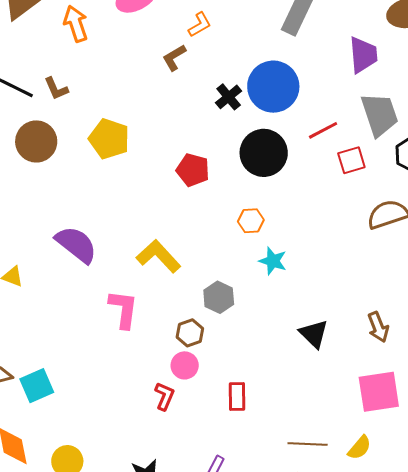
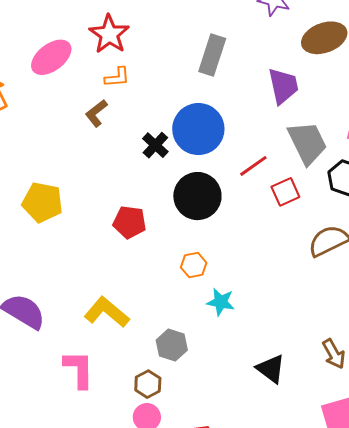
orange L-shape: (200, 25) -> (117, 77), turned 32

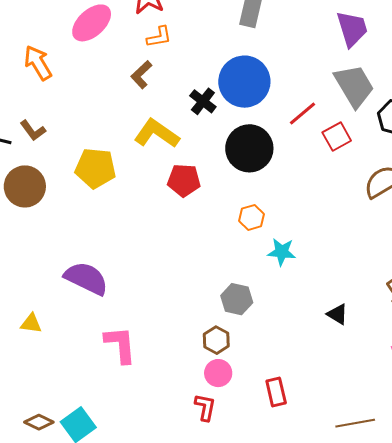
purple trapezoid: (283, 86) -> (352, 29), moved
yellow L-shape: (107, 312) -> (157, 134), moved
pink L-shape: (79, 369) -> (120, 345), moved
black triangle: (271, 369) -> (337, 314), size x0.7

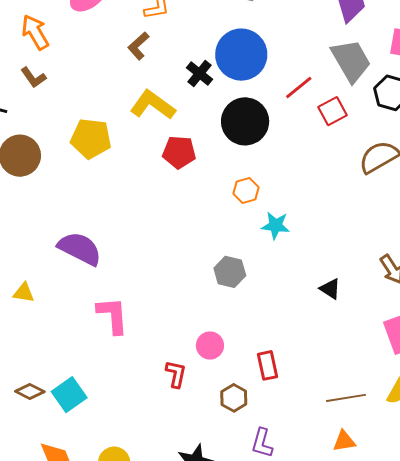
brown L-shape: (33, 131) -> (33, 77), moved
brown hexagon: (216, 340) -> (234, 398), moved
red L-shape: (205, 407) -> (176, 374), moved

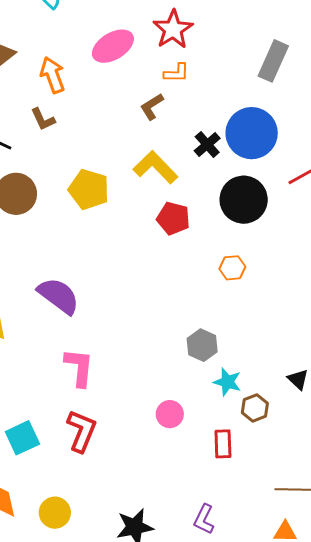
cyan star: (276, 226) -> (227, 382), moved
red L-shape: (176, 374) -> (82, 431), moved, size x1.5
brown hexagon: (234, 398) -> (255, 408), moved

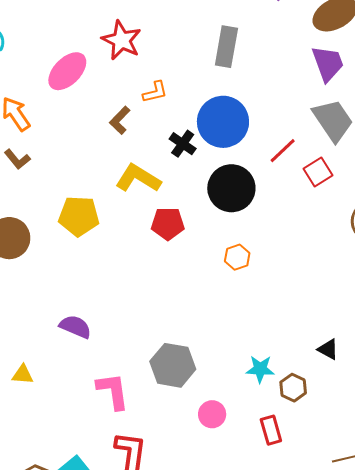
orange L-shape: (176, 73) -> (155, 92), moved
purple semicircle: (59, 296) -> (75, 327), size x0.7
gray hexagon: (202, 345) -> (173, 365), moved, size x1.4

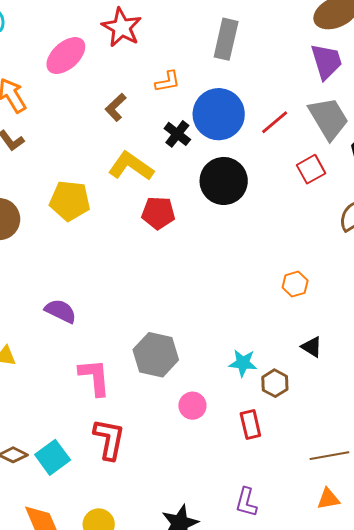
orange L-shape: (155, 92) -> (168, 82), moved
red line: (283, 151) -> (275, 122), moved
orange hexagon: (237, 257) -> (295, 284), moved

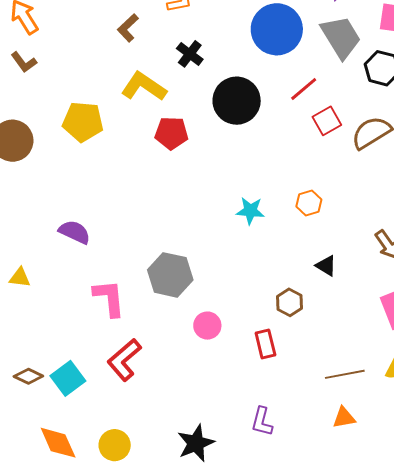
blue circle: (219, 114) -> (277, 29), moved
red line: (275, 122) -> (304, 89), moved
red square: (311, 169) -> (327, 121), moved
cyan star: (243, 363) -> (250, 211), moved
red L-shape: (109, 439) -> (124, 360), turned -141

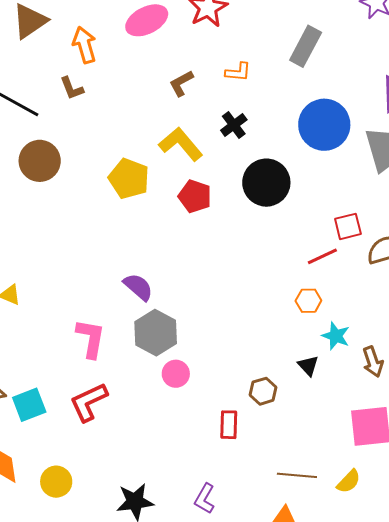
red line: (304, 89) -> (322, 256), moved
yellow pentagon: (83, 122) -> (129, 179), moved
cyan star: (250, 211) -> (336, 336), moved
purple semicircle: (75, 232) -> (138, 287), moved
pink circle: (207, 326) -> (176, 374), moved

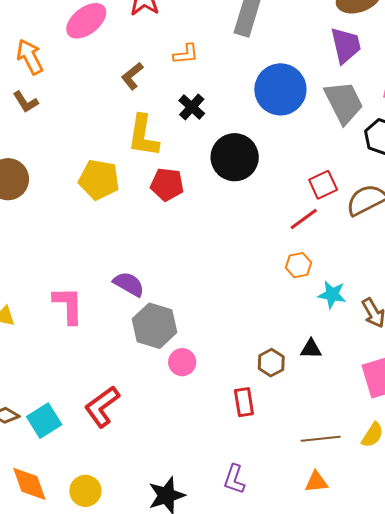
yellow L-shape: (181, 144) -> (143, 136), turned -120
pink L-shape: (91, 338) -> (68, 305), moved
black triangle: (308, 366) -> (311, 349), moved, turned -35

